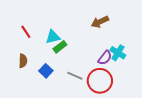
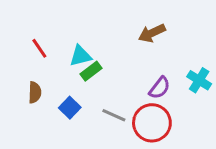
cyan cross: (118, 53) -> (199, 80), moved

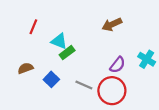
red line: (39, 48) -> (33, 27), moved, turned 56
cyan triangle: (80, 56) -> (59, 41), turned 36
brown semicircle: (35, 92) -> (26, 68), turned -112

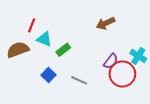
cyan triangle: (59, 41) -> (44, 39), moved
brown semicircle: (26, 68) -> (18, 50), moved, size x1.5
red circle: (112, 91) -> (122, 74), moved

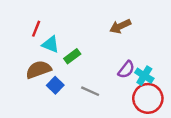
brown semicircle: (18, 50) -> (38, 70), moved
cyan cross: (138, 56) -> (144, 76), moved
red circle: (122, 74) -> (148, 98), moved

